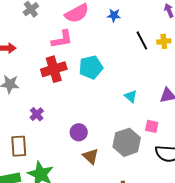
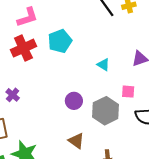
purple circle: (79, 132) -> (74, 101), moved
brown triangle: (91, 156) -> (76, 141), moved

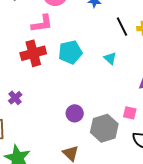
cyan triangle: (103, 65) -> (110, 58), moved

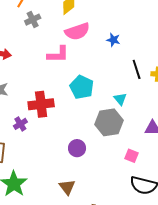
cyan pentagon: (70, 52) -> (82, 87), turned 30
red cross: (33, 53) -> (41, 104), moved
gray hexagon: (104, 128) -> (109, 122), moved

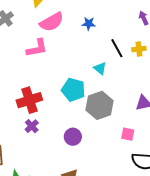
cyan pentagon: (82, 87) -> (73, 90), moved
cyan triangle: (120, 99) -> (100, 68), moved
purple cross: (20, 124) -> (32, 126), moved

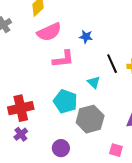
pink L-shape: (37, 48) -> (63, 59), moved

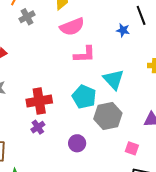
blue star: (86, 37) -> (123, 30), moved
black line: (112, 64) -> (141, 15), moved
cyan triangle: (94, 82) -> (114, 79), size x1.6

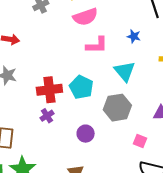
blue star: (123, 30) -> (134, 36), moved
cyan pentagon: (84, 97) -> (81, 87), moved

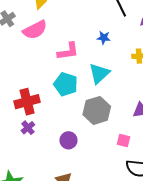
pink semicircle: (85, 17) -> (35, 30), moved
cyan triangle: (125, 71) -> (99, 74), turned 35
cyan pentagon: (81, 87) -> (66, 84), moved

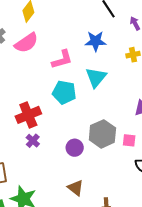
blue star: (104, 38) -> (96, 41), size x1.5
gray hexagon: (97, 110) -> (102, 134), moved

